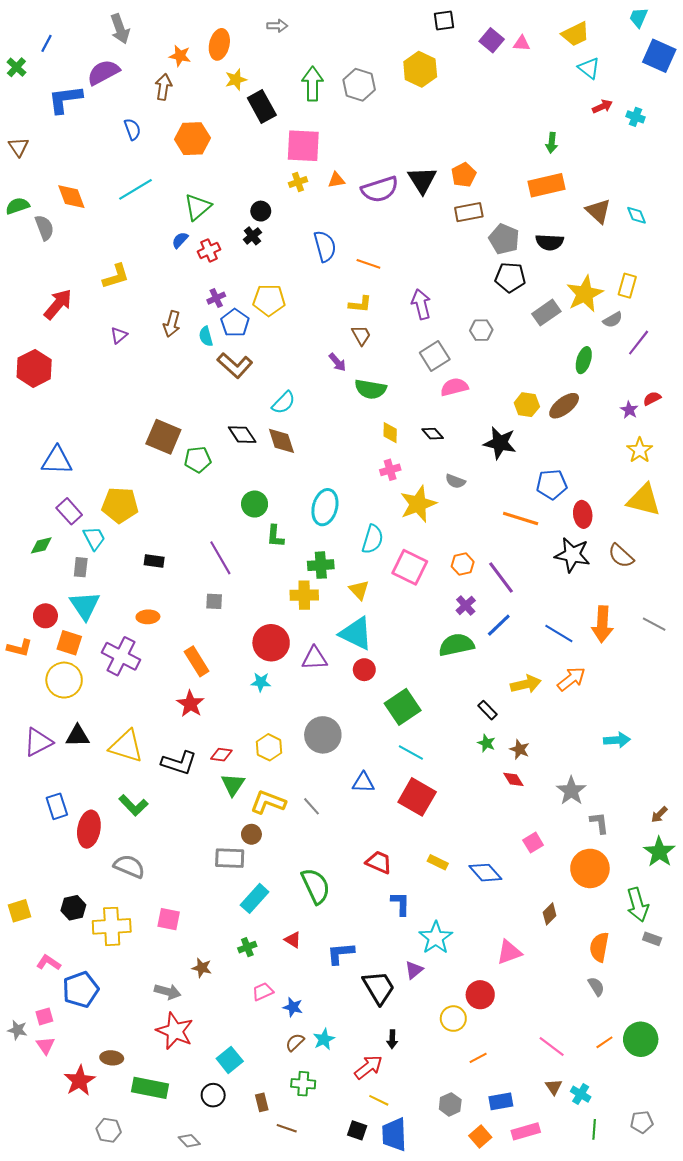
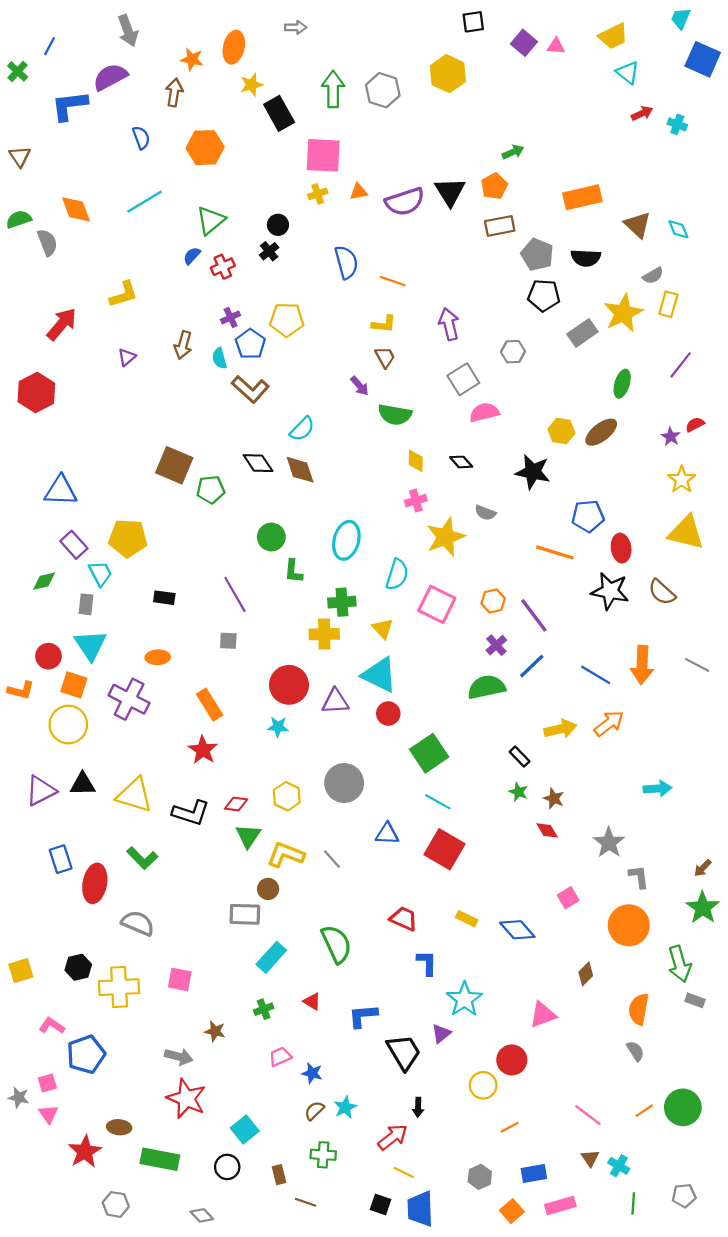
green arrow: (552, 143) -> (513, 152), moved, turned -120
gray semicircle: (613, 320) -> (653, 276), moved

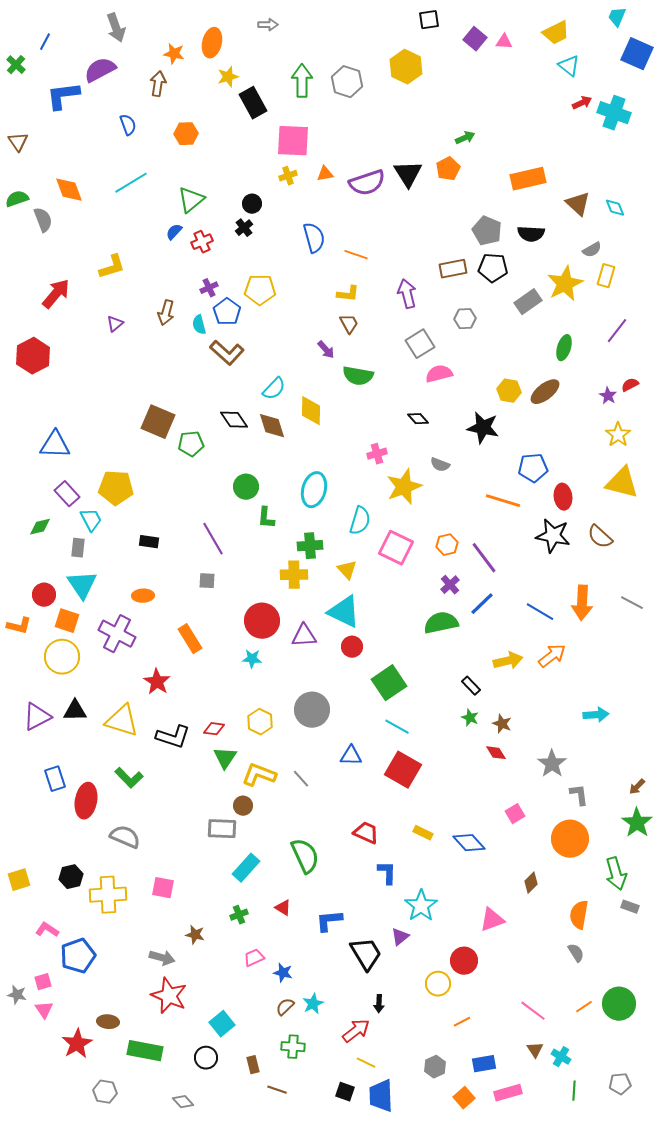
cyan cross: (677, 124) -> (614, 113), size x1.8
orange hexagon: (205, 148) -> (186, 134), size x0.7
brown rectangle: (500, 226) -> (453, 269), moved
yellow diamond: (416, 461) -> (311, 411), moved, size x1.4
red star: (203, 750) -> (157, 682), moved

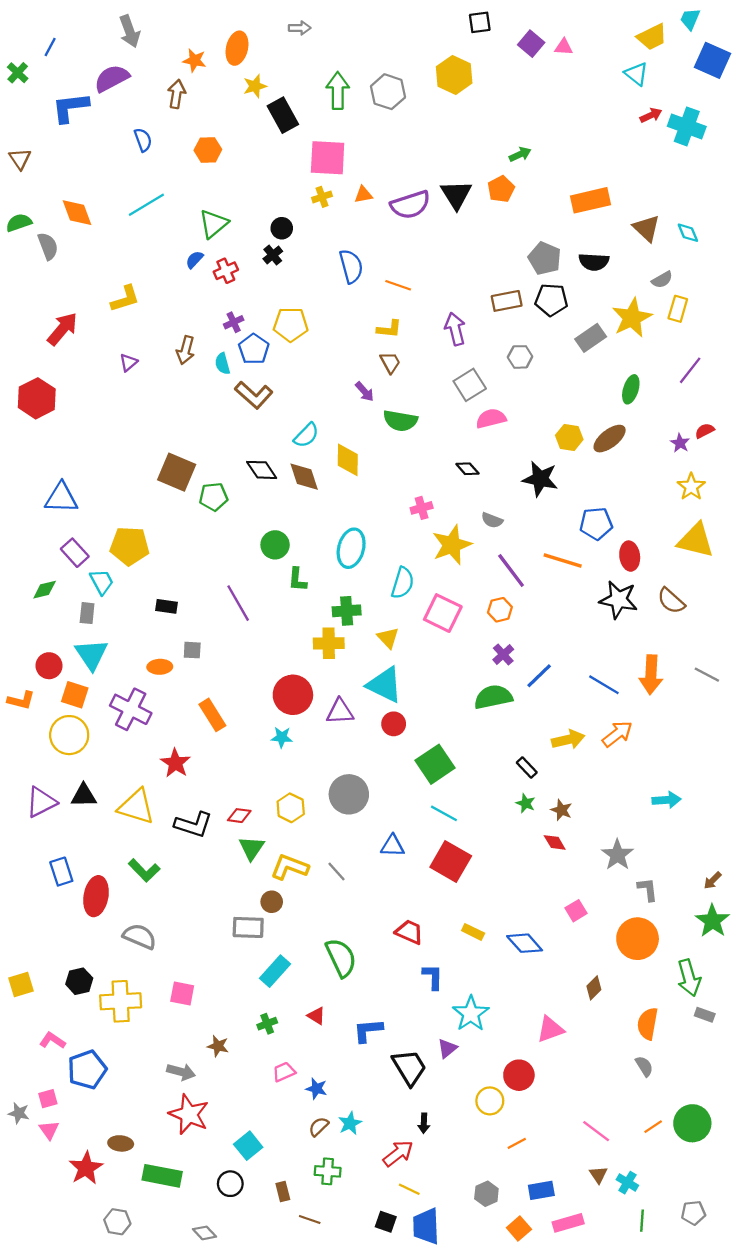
yellow trapezoid: (556, 33) -> (652, 37), moved
purple line: (484, 558) -> (511, 571), moved
gray square: (207, 581) -> (192, 650), moved

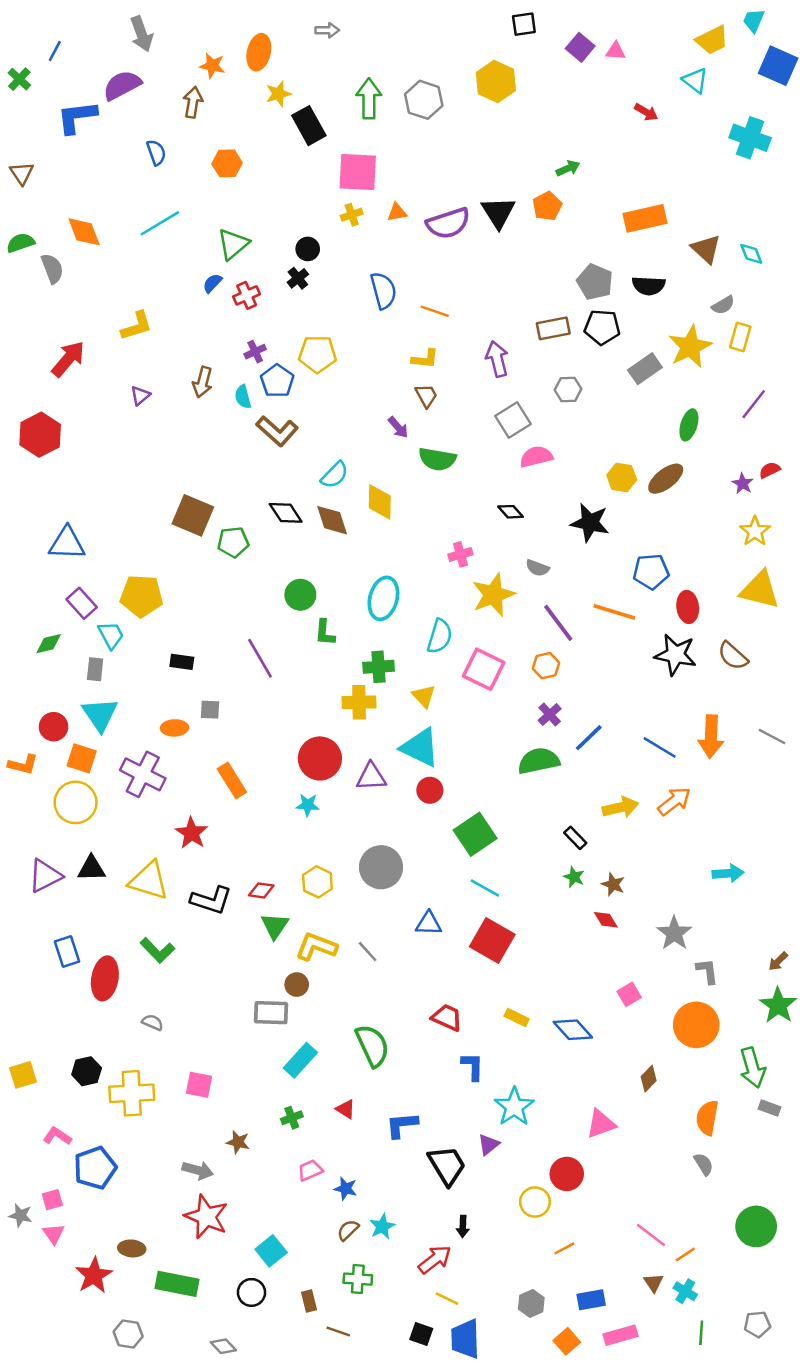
red arrow: (651, 115) -> (646, 112), moved, turned 55
gray semicircle: (140, 936) -> (153, 1022), size x0.6
orange line: (653, 1127) -> (685, 1255), moved

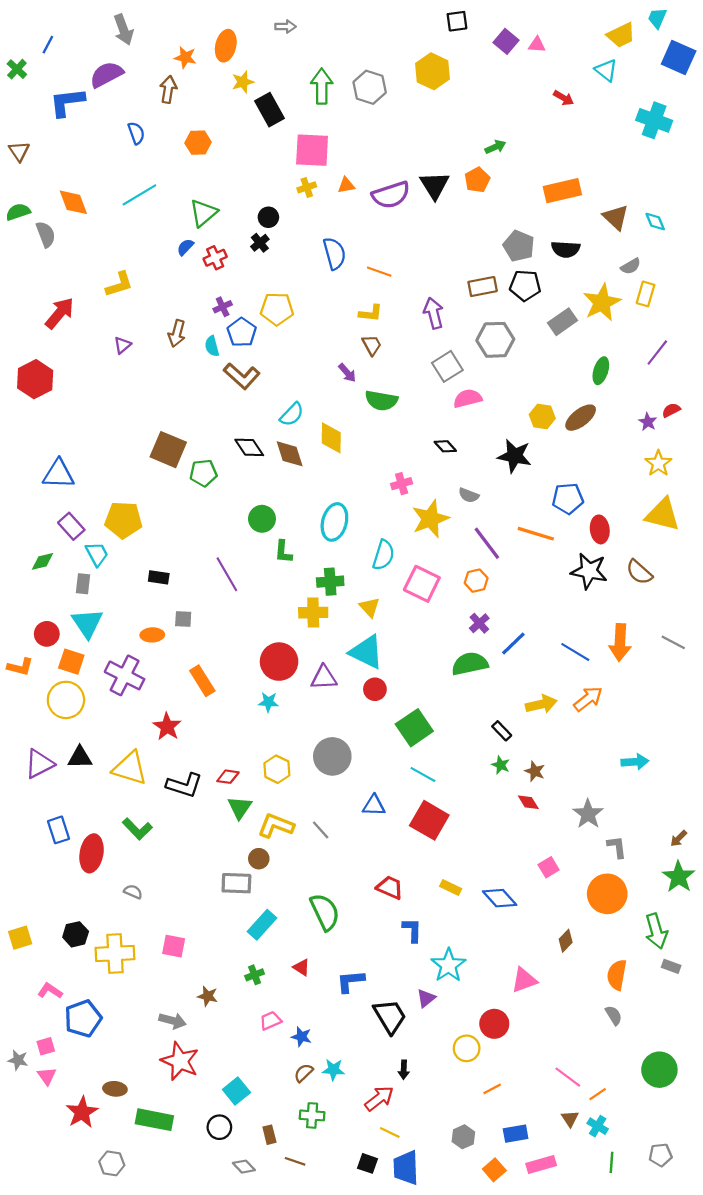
gray hexagon: (568, 389) -> (495, 340), size x1.6
cyan star: (382, 1226) -> (333, 1070), turned 30
gray diamond: (223, 1346) -> (244, 1167), moved

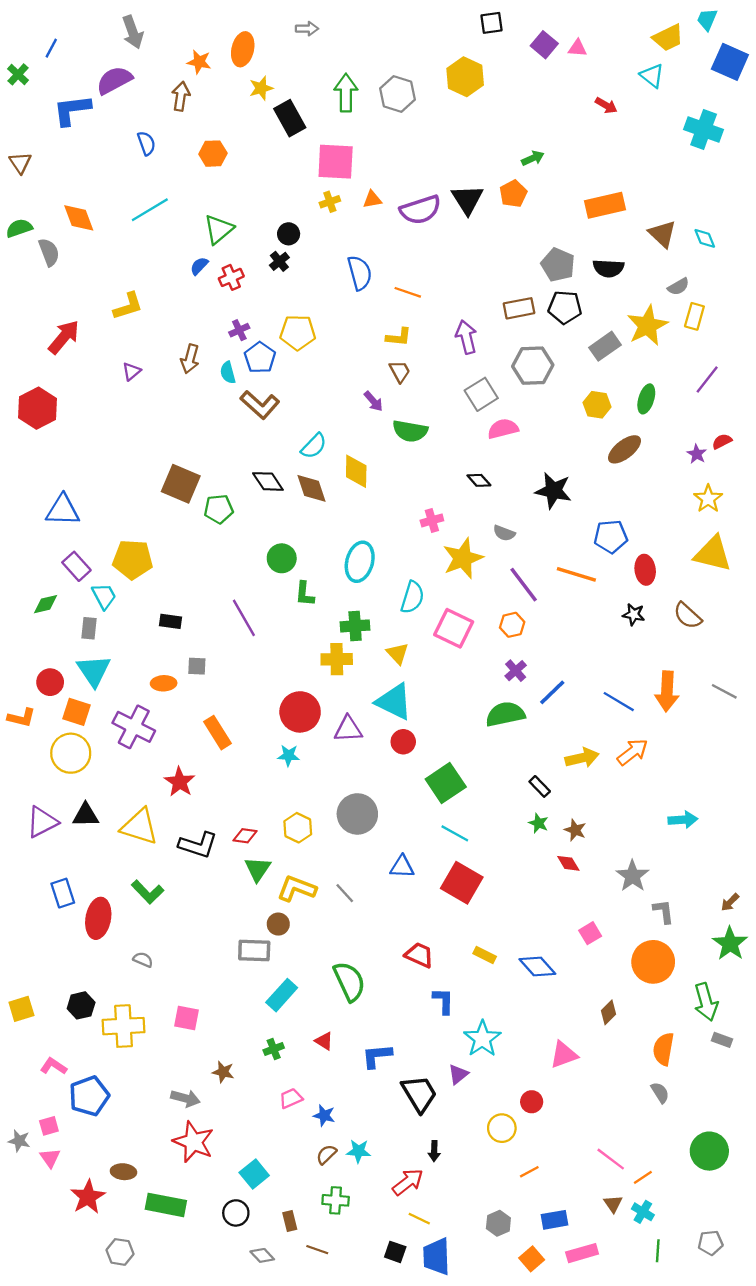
yellow hexagon: (542, 417) -> (597, 405), moved
black star: (589, 571) -> (634, 614), size x0.6
red circle: (494, 1024) -> (532, 1102), size x0.7

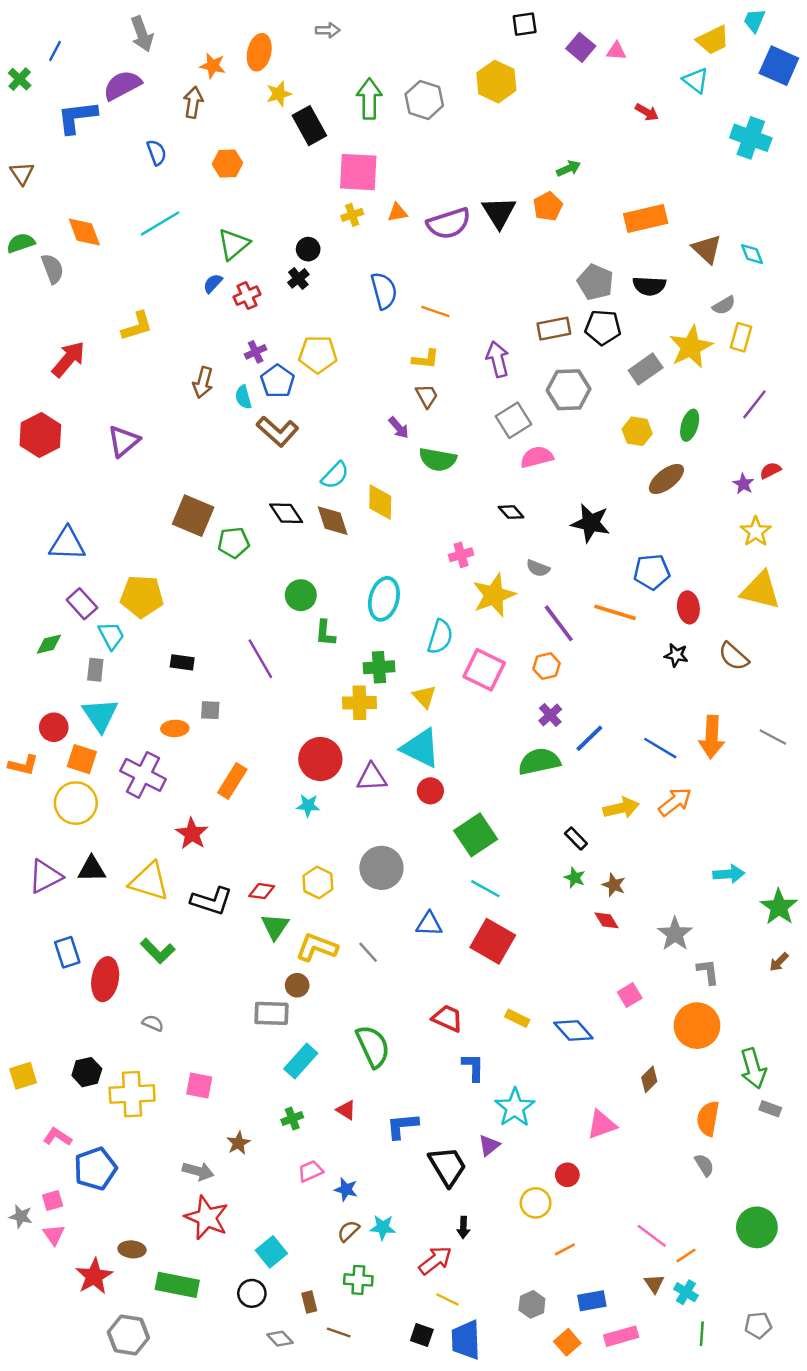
purple triangle: (132, 371) -> (123, 441), moved, size x1.6
orange rectangle: (217, 733) -> (232, 781), turned 64
green star: (730, 944) -> (779, 907), moved
brown star: (223, 1072) -> (238, 1143), turned 30
gray hexagon: (120, 1252) -> (128, 1335), size x1.4

